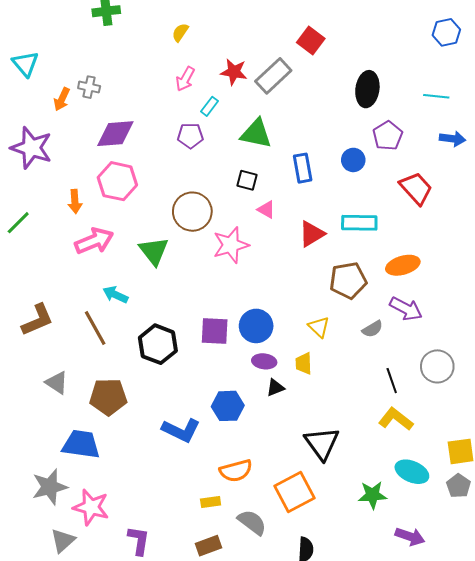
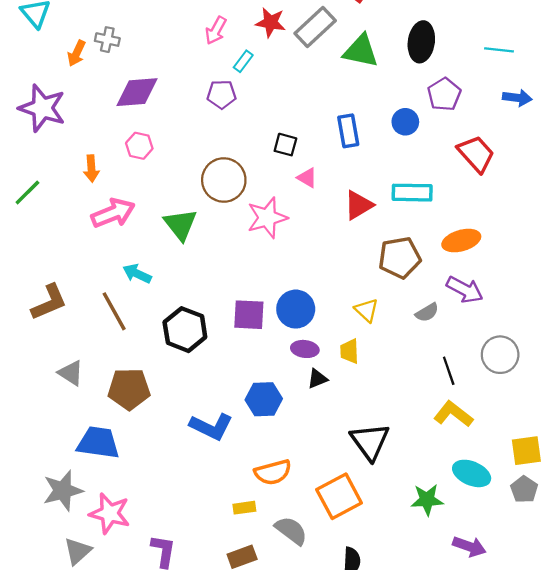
green triangle: (256, 134) -> (361, 51), moved
pink hexagon: (117, 181) -> (139, 146), size x0.6

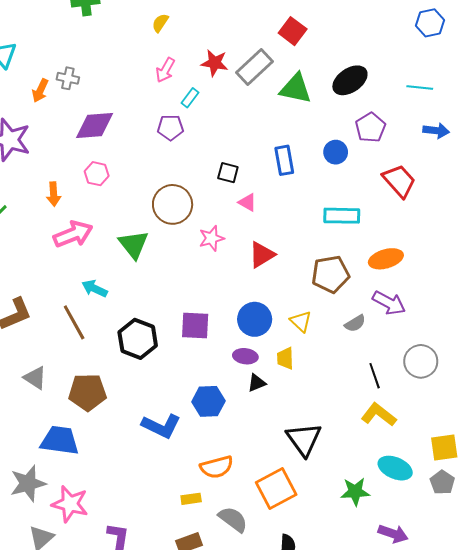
black ellipse: (421, 42) -> (350, 80), turned 48
red triangle: (359, 205) -> (262, 255), moved
pink star: (267, 218) -> (212, 238), size x0.7
blue circle: (296, 309) -> (255, 319), moved

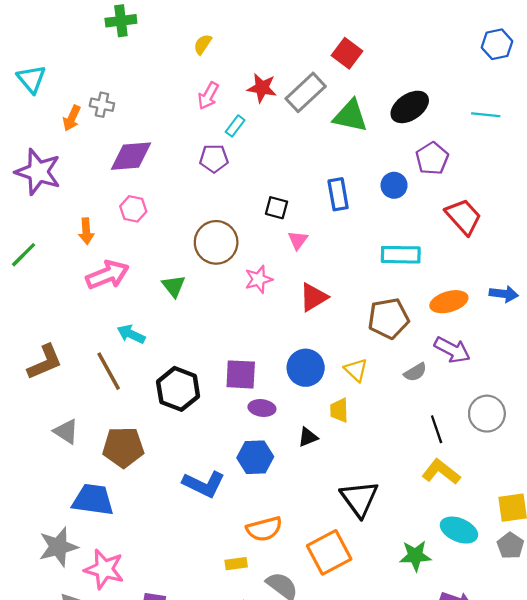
blue arrow: (436, 131) -> (504, 294), moved
pink triangle: (247, 202) -> (298, 240), turned 36
green triangle: (134, 244) -> (174, 286), size x0.7
purple ellipse: (245, 356) -> (262, 408), moved

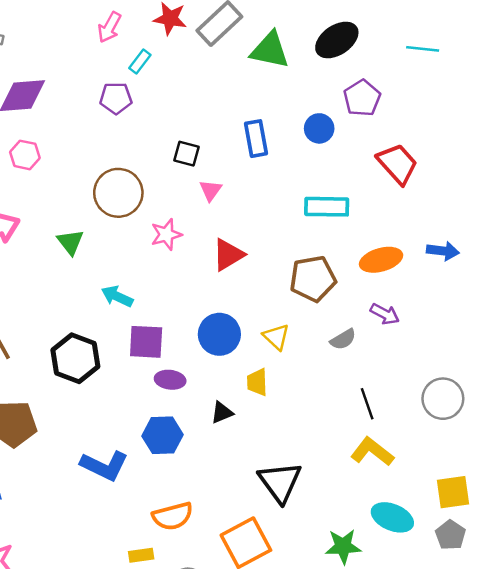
cyan arrow: (131, 334) -> (117, 296), moved
purple arrow: (452, 350) -> (385, 314), size x0.7
gray circle: (487, 414) -> (443, 399), moved

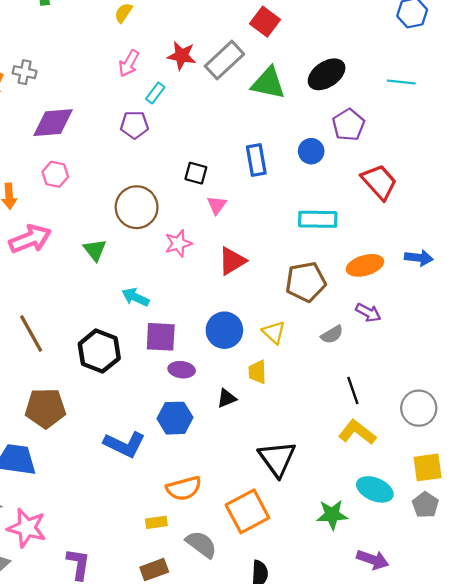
gray circle: (443, 399) -> (419, 408), moved

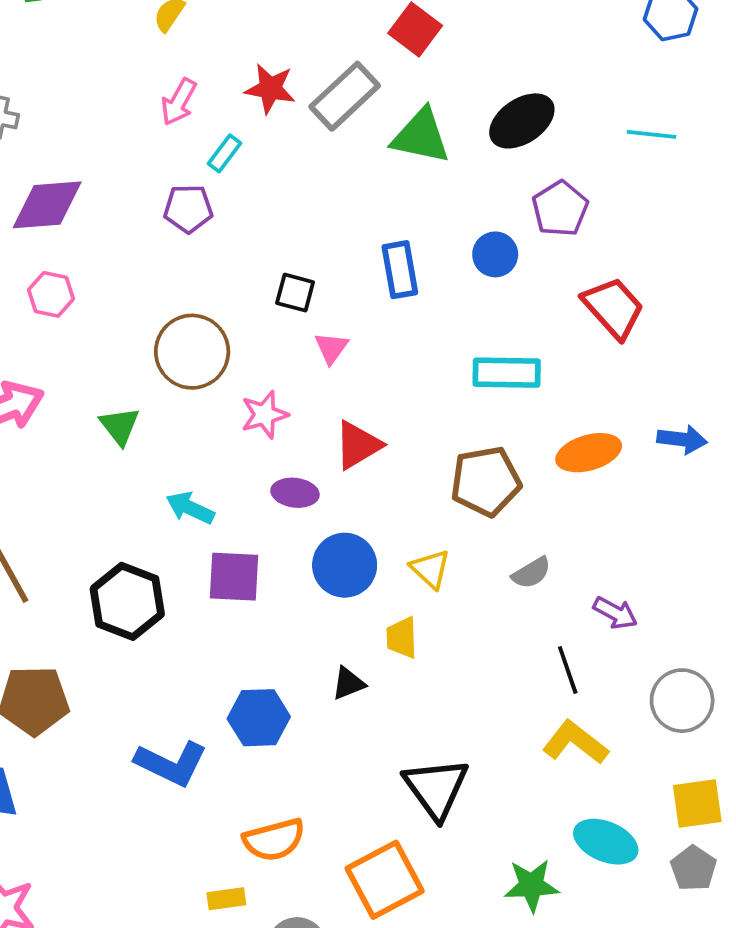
purple arrow: (368, 313) -> (615, 613), moved
purple ellipse: (182, 370) -> (295, 493), moved

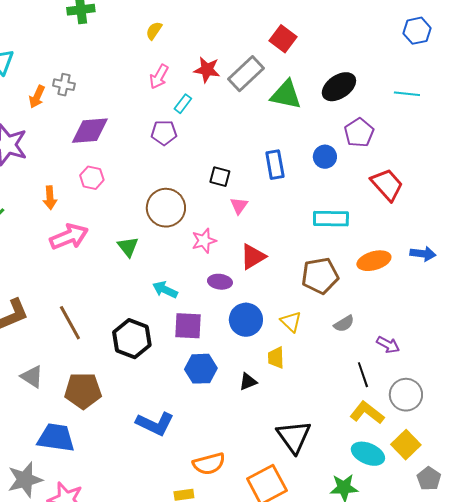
gray circle: (682, 701) -> (406, 395), moved
blue hexagon: (259, 718) -> (201, 369), moved
yellow square: (697, 803) -> (406, 445), moved, turned -36
cyan ellipse: (606, 842) -> (368, 454), moved

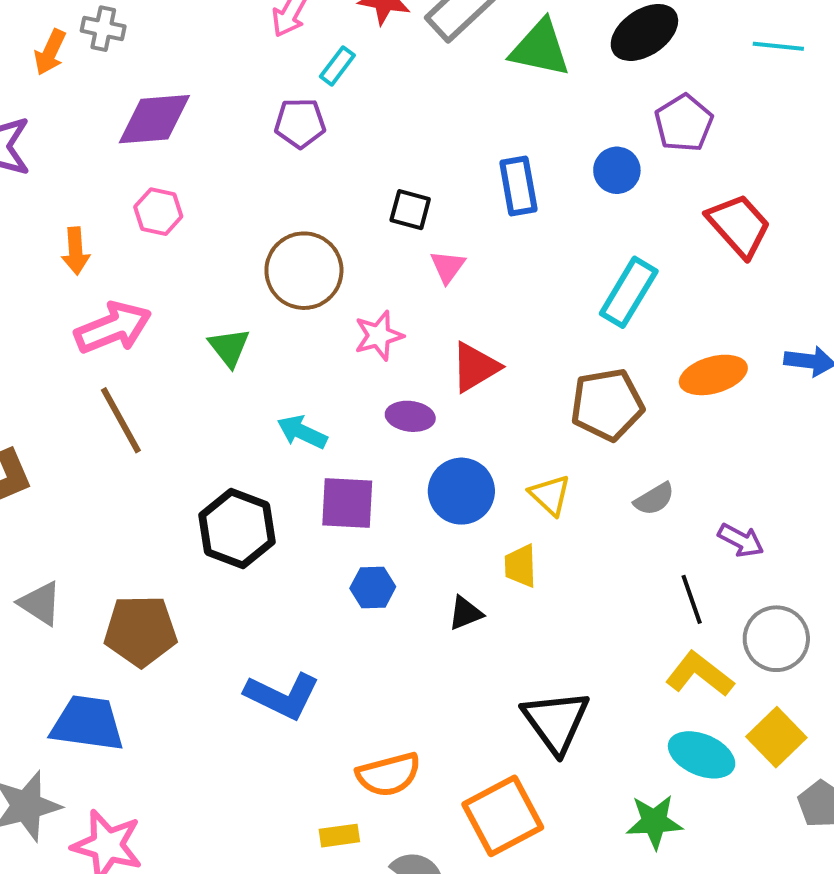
cyan rectangle: (331, 219) -> (629, 292), turned -60
brown line: (70, 323) -> (121, 420), moved
blue hexagon: (201, 369) -> (373, 588), size x0.7

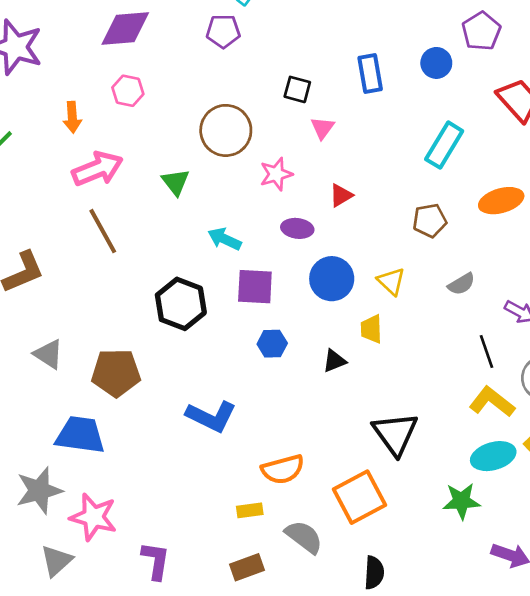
red triangle: (475, 367) -> (341, 195), size x0.7
brown pentagon: (607, 404) -> (430, 220), size x0.7
cyan ellipse: (702, 755) -> (493, 456), turned -39

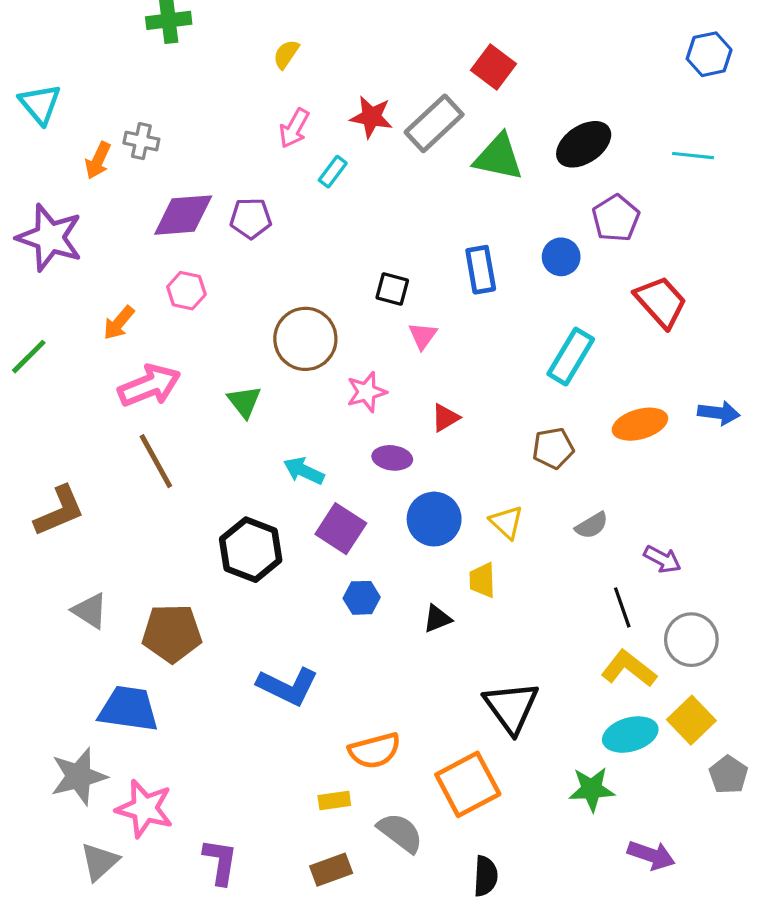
purple pentagon: (223, 31) -> (251, 218), moved
orange arrow: (72, 117) -> (119, 323), turned 44
purple square: (255, 287) -> (341, 529), turned 30

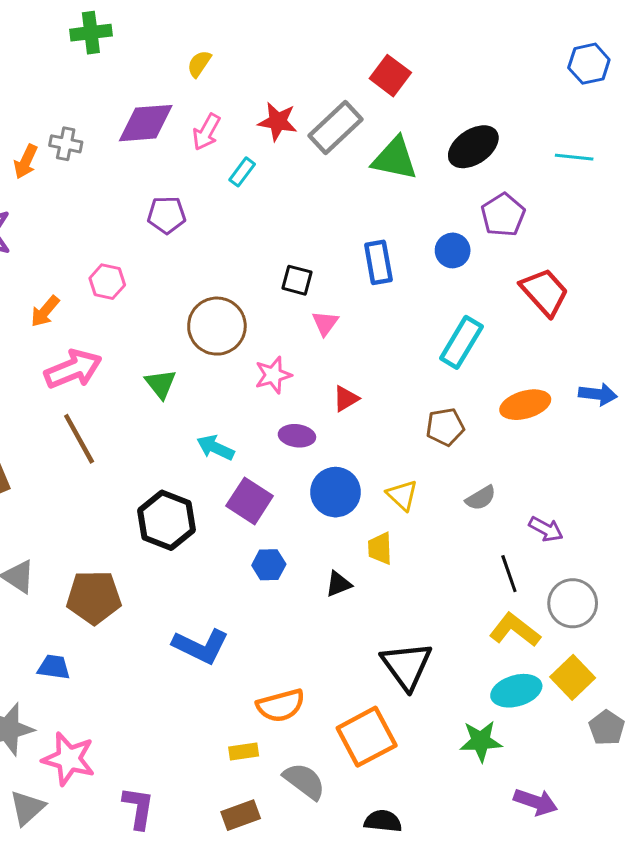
purple diamond: (183, 215) -> (146, 123), moved
blue trapezoid: (128, 709) -> (54, 667), size x0.6
black semicircle: (486, 876) -> (383, 821), turned -87

